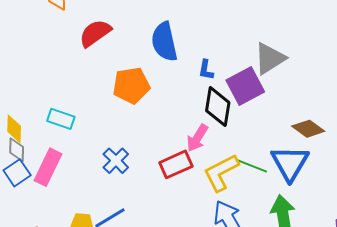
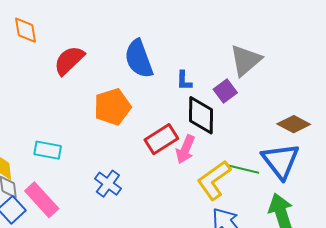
purple square: (245, 86) -> (225, 91), size x0.6
red rectangle: (176, 164) -> (161, 139), moved
pink rectangle: (48, 167) -> (42, 200), turned -60

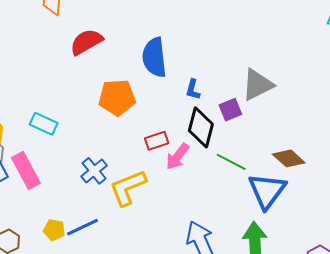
red rectangle: (161, 139) -> (157, 141), size x0.7
green line: (243, 169) -> (231, 162), moved
yellow L-shape: (214, 180) -> (128, 188), moved

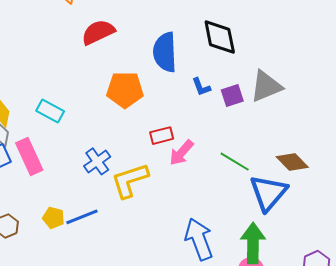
blue L-shape: (193, 90) -> (201, 87), turned -40
purple square: (230, 110) -> (232, 95), moved
black diamond: (201, 127) -> (220, 37), moved, turned -30

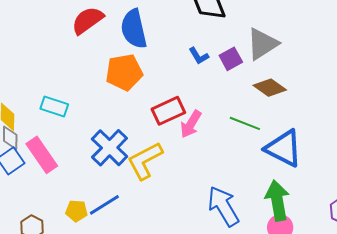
blue semicircle: (165, 52) -> (134, 29), moved
red rectangle: (162, 136) -> (168, 111), size x1.4
blue cross: (97, 161) -> (110, 148), size x1.4
brown diamond: (292, 162) -> (270, 88), moved
blue triangle: (268, 193) -> (284, 148), turned -33

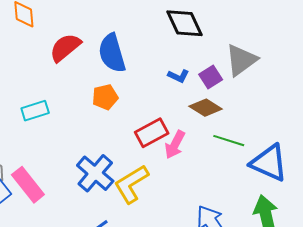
blue L-shape: (199, 56) -> (178, 76), turned -30
orange pentagon: (124, 72) -> (105, 97), size x0.7
brown diamond: (270, 88) -> (206, 108), moved
cyan rectangle: (54, 106) -> (35, 111), moved, turned -32

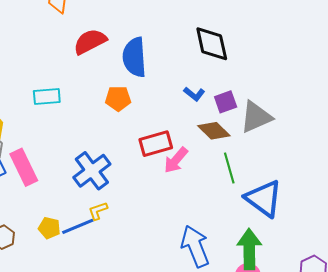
gray triangle: (241, 60) -> (256, 117), moved
green line: (229, 141) -> (229, 168), turned 44
yellow L-shape: (131, 184) -> (98, 211), moved, size x0.5

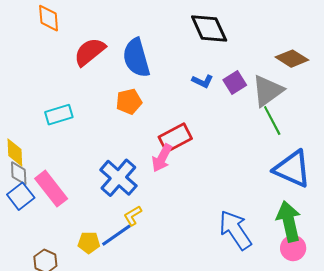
brown diamond: (214, 131) -> (292, 59), moved
pink arrow: (176, 160) -> (162, 158), moved
green line: (229, 168) -> (272, 120), moved

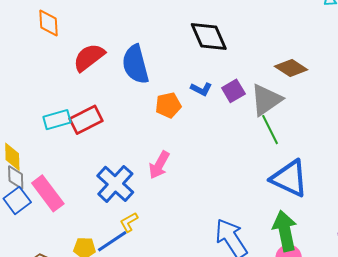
orange pentagon: (129, 102) -> (168, 105), moved
red rectangle: (175, 138) -> (86, 120), moved

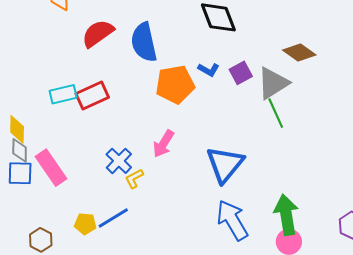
orange pentagon: (168, 105) -> (175, 85), size x1.5
blue triangle: (289, 178) -> (225, 164), moved, turned 42
blue cross: (115, 184) -> (119, 161), size x0.7
blue square: (17, 200) -> (20, 173), turned 36
yellow L-shape: (129, 222) -> (134, 179), moved

